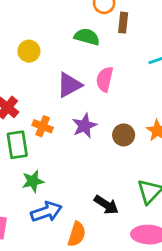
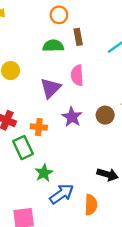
brown rectangle: (123, 23) -> (78, 37), moved

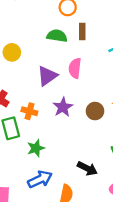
green star: (44, 173) -> (36, 148), moved

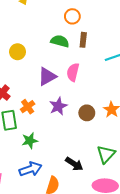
orange cross: (29, 111) -> (28, 107), turned 32

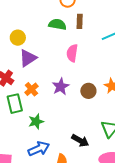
purple triangle: (47, 76) -> (28, 58), moved

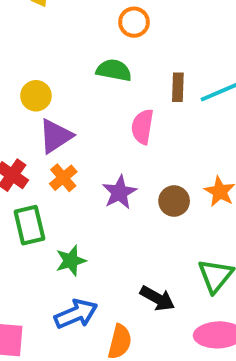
brown rectangle: (80, 21) -> (178, 87), moved
orange cross: (31, 89) -> (63, 178), moved

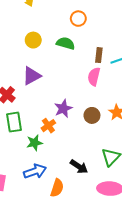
yellow circle: (36, 96) -> (33, 40), moved
pink semicircle: (142, 127) -> (94, 77), moved
orange cross: (63, 178) -> (48, 126), moved

